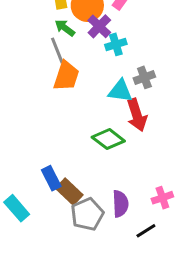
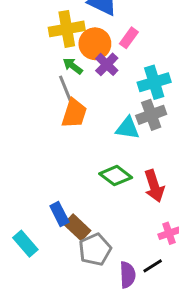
cyan cross: (116, 44) -> (154, 82), moved, size x1.5
gray cross: (144, 77) -> (151, 115), size x1.4
red arrow: (137, 115) -> (154, 186), moved
purple semicircle: (120, 204) -> (127, 275), moved

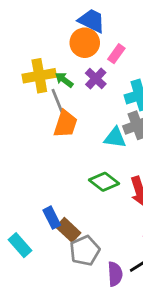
yellow cross: (67, 29) -> (39, 76), moved
orange circle: (95, 44) -> (85, 43), moved

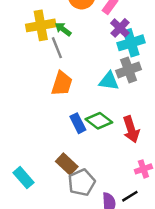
purple cross: (96, 78) -> (120, 28), moved
orange trapezoid: (65, 124) -> (62, 84), moved
blue rectangle: (52, 218) -> (78, 123), moved

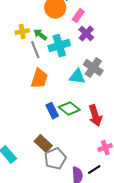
yellow cross: (41, 25) -> (22, 32), size x0.6
cyan cross: (131, 43) -> (59, 46), moved
gray cross: (129, 70) -> (93, 68), turned -36

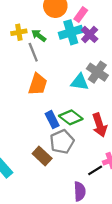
cyan cross: (59, 46) -> (71, 32), moved
gray pentagon: (55, 159) -> (62, 142), moved
black line: (94, 170) -> (95, 170), moved

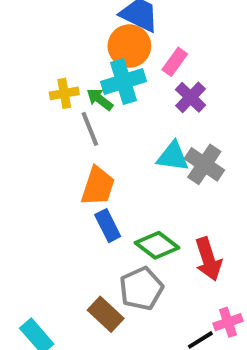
cyan cross: (71, 32) -> (123, 82), moved
cyan triangle: (80, 82) -> (173, 156), moved
blue rectangle: (52, 120) -> (108, 226), moved

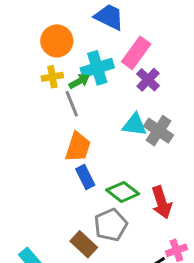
orange circle: (129, 46) -> (57, 41), moved
pink rectangle: (175, 62) -> (136, 53), size x1.5
green arrow: (100, 99) -> (79, 81), turned 114

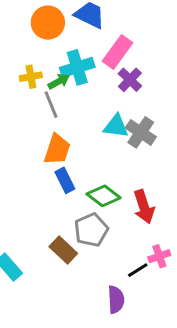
orange circle: (57, 41) -> (48, 23), moved

